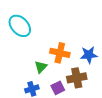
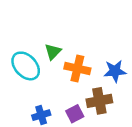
cyan ellipse: (20, 26) -> (26, 66), moved
green triangle: (41, 67) -> (53, 52), moved

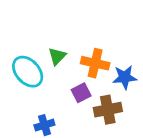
orange cross: (77, 69) -> (95, 63), moved
purple square: (75, 114) -> (81, 93), moved

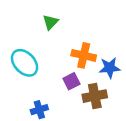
green triangle: (57, 56) -> (50, 22), moved

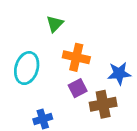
orange cross: (84, 55) -> (76, 57), moved
cyan ellipse: (25, 63) -> (27, 68), turned 60

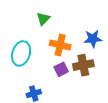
blue star: (119, 73) -> (93, 39), moved
brown cross: (103, 104) -> (83, 65), moved

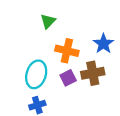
blue star: (93, 39) -> (103, 44), turned -30
cyan ellipse: (21, 53) -> (36, 74), moved

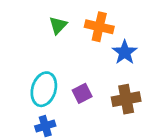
orange cross: (67, 51) -> (99, 27), moved
brown cross: (93, 73) -> (126, 99), moved

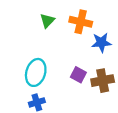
blue star: (125, 52) -> (101, 43), turned 30
purple square: (82, 93) -> (78, 75), moved, turned -35

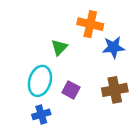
green triangle: (47, 21) -> (59, 47), moved
purple square: (78, 75) -> (71, 90), moved

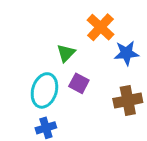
orange cross: (90, 24) -> (101, 27), turned 30
purple square: (71, 90) -> (79, 83), moved

